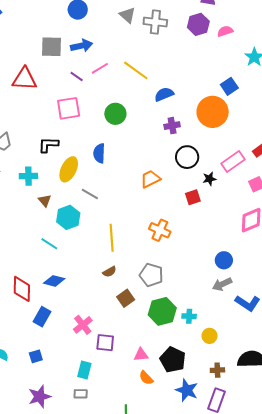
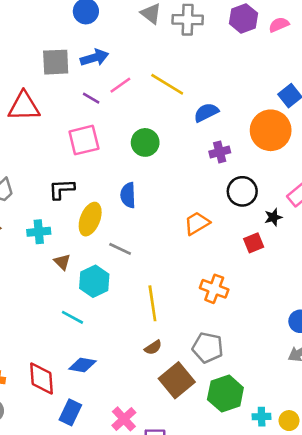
brown square: (126, 298) -> (177, 380), size x1.5
cyan cross: (189, 316) -> (262, 417), moved

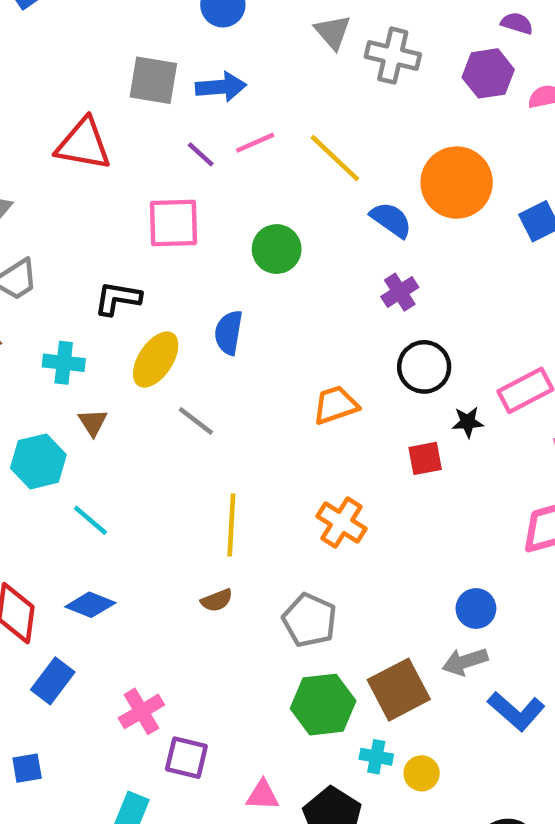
blue semicircle: (206, 112) -> (391, 220), turned 50
orange circle: (271, 130) -> (457, 183), moved
purple cross: (220, 152) -> (400, 292), turned -30
cyan hexagon: (94, 281) -> (38, 461), moved
brown square: (177, 380) -> (399, 690), moved

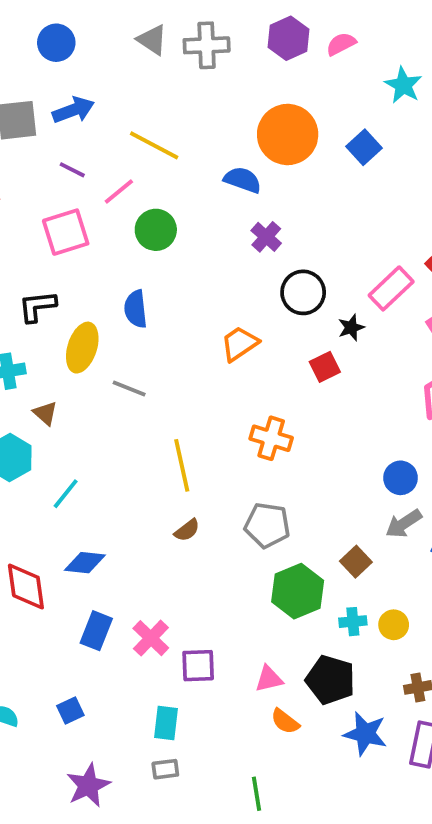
pink line: (255, 143) -> (119, 192), moved
yellow line: (335, 158) -> (154, 145), moved
cyan line: (90, 520) -> (66, 494), turned -76
blue rectangle: (53, 681) -> (96, 631), moved
brown square: (399, 690) -> (356, 562), size x0.6

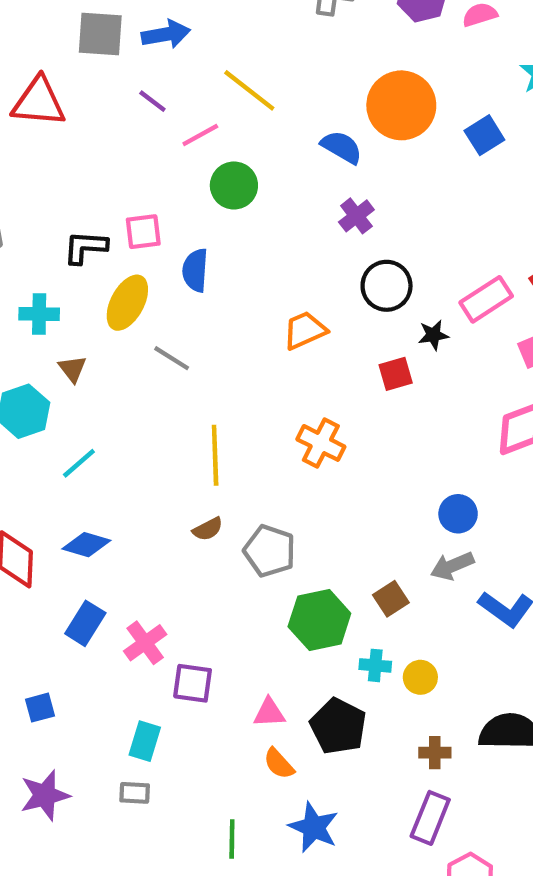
pink square: (66, 232) -> (143, 232), moved, size x0.7
gray pentagon: (267, 525) -> (270, 551), moved
blue star: (365, 734) -> (314, 827), moved

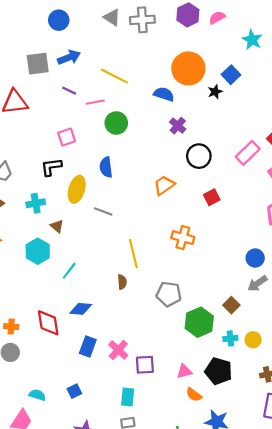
pink line: (200, 135) -> (95, 102), turned 30
pink square: (143, 232) -> (67, 137), moved
black star: (433, 335) -> (215, 92), moved
brown semicircle: (208, 529) -> (122, 282), moved, turned -56

